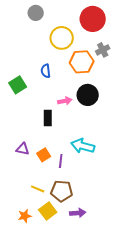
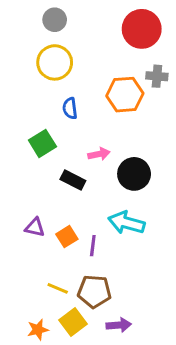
yellow circle: (62, 38) -> (55, 62), moved
gray cross: (103, 50) -> (157, 76), turned 32
green square: (18, 85) -> (42, 143), moved
black circle: (88, 95) -> (134, 174), moved
black rectangle: (48, 118) -> (73, 180), turned -63

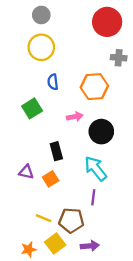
orange hexagon: (125, 95) -> (94, 87), moved
black rectangle: (73, 180) -> (56, 151), moved, turned 48
cyan arrow: (126, 223) -> (96, 169), turned 36
purple line: (93, 246) -> (93, 197), moved

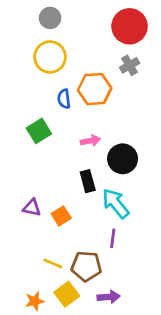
gray cross: (119, 58) -> (130, 65), moved, turned -35
orange hexagon: (94, 87) -> (95, 89), moved
black rectangle: (56, 151) -> (88, 181), moved

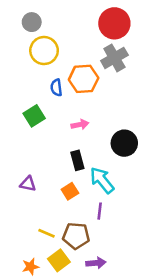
gray circle: (50, 18) -> (32, 22), moved
gray cross: (130, 65) -> (114, 58), size x1.5
black circle: (123, 159) -> (124, 143), moved
orange square: (61, 216) -> (70, 191), moved

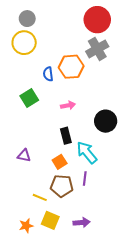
yellow circle: (44, 51) -> (24, 43), moved
brown pentagon: (76, 236) -> (62, 186), moved
yellow square: (59, 260) -> (50, 220), turned -30

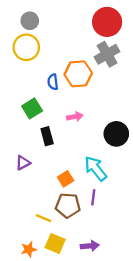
black rectangle: (66, 136) -> (47, 136), moved
purple triangle: (24, 156) -> (23, 163), moved, turned -40

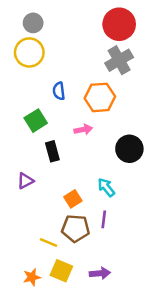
orange hexagon: (78, 74) -> (100, 97), moved
cyan arrow: (96, 169) -> (106, 187), size x0.7

